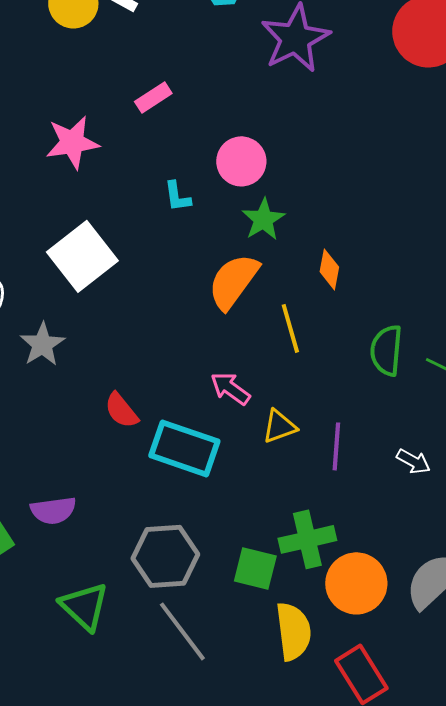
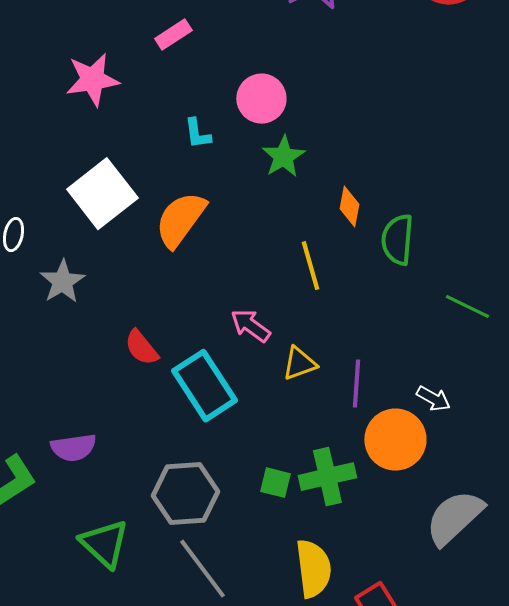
orange semicircle: (233, 281) -> (180, 220), moved
green semicircle: (386, 350) -> (397, 240), moved
cyan rectangle: (184, 448) -> (204, 386), turned 38
green square: (255, 568) -> (275, 483), moved, size x0.7
orange circle: (356, 583) -> (395, 440), moved

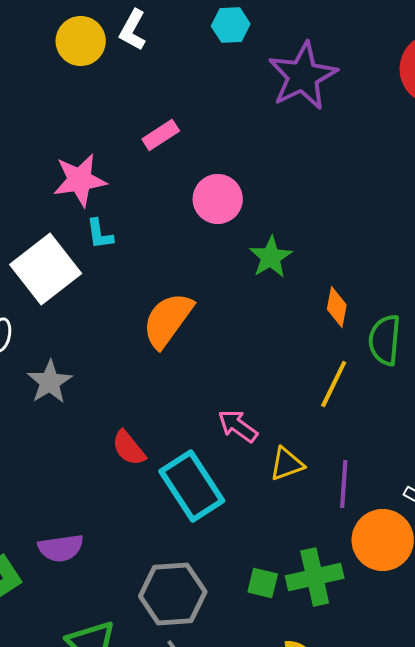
pink circle: (261, 99) -> (218, 199), moved
cyan L-shape: (197, 134) -> (100, 234), moved
white square: (102, 194) -> (46, 269), moved
yellow line: (310, 266) -> (334, 384), moved, turned 42

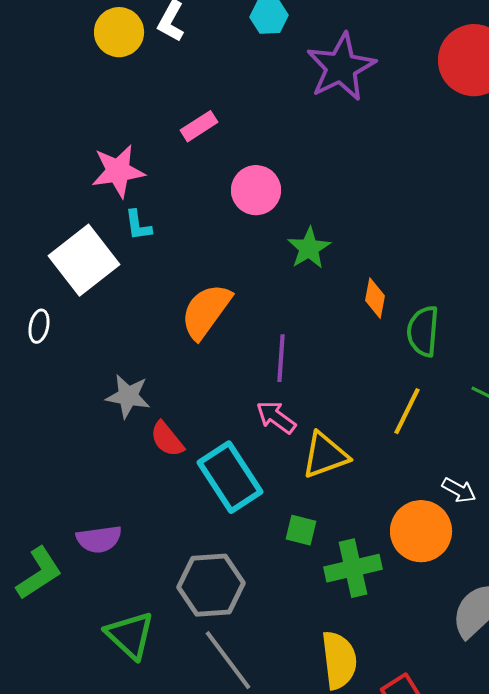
gray star: (50, 382) -> (128, 396), moved, turned -30
yellow line: (334, 384) -> (407, 411), moved
yellow triangle: (287, 464) -> (325, 455), size x1.4
purple line: (344, 484) -> (281, 358), moved
green square: (263, 583) -> (301, 530), moved

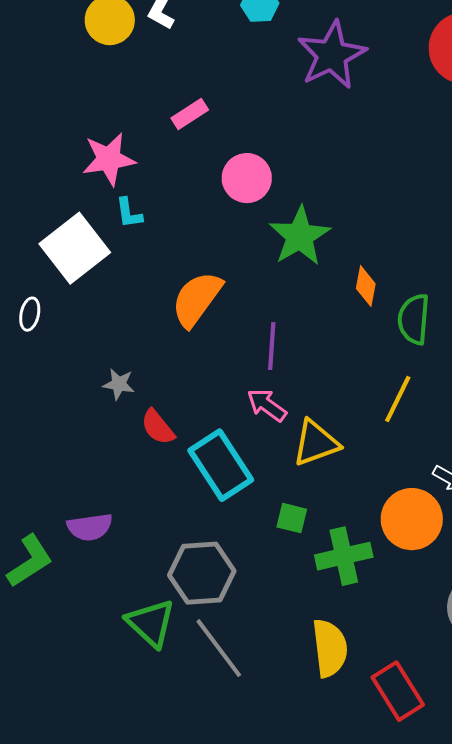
green star: (309, 248) -> (300, 236), size x1.4
gray star: (128, 396) -> (119, 384), size x0.7
green triangle: (130, 635) -> (151, 623), moved

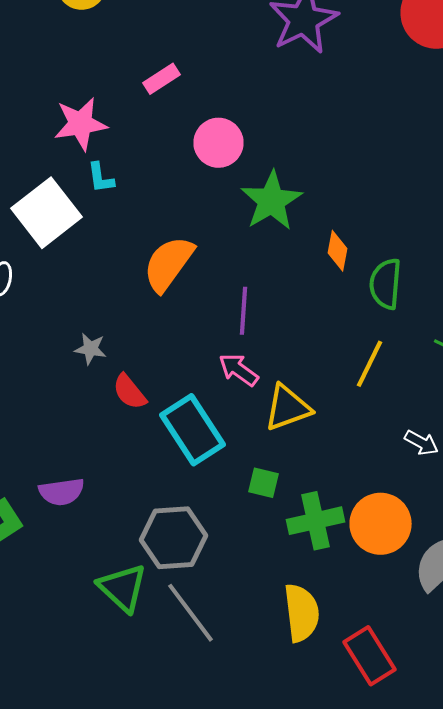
orange circle: (412, 519) -> (380, 524), moved

